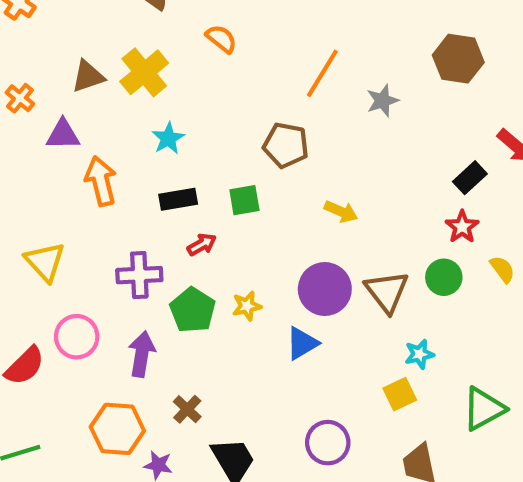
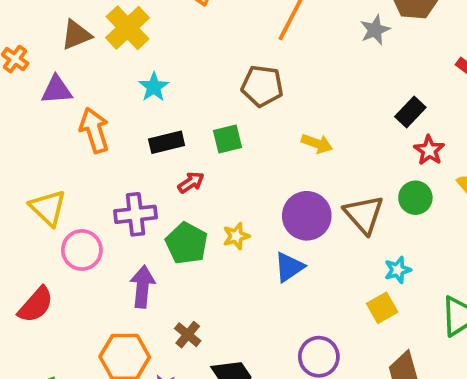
gray star: (382, 101) -> (375, 30), moved
black rectangle: (470, 178) -> (410, 112), moved
pink circle: (77, 337) -> (82, 250), moved

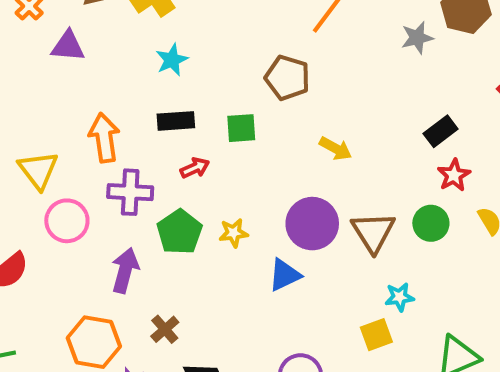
orange arrow: (94, 130) -> (104, 138), moved

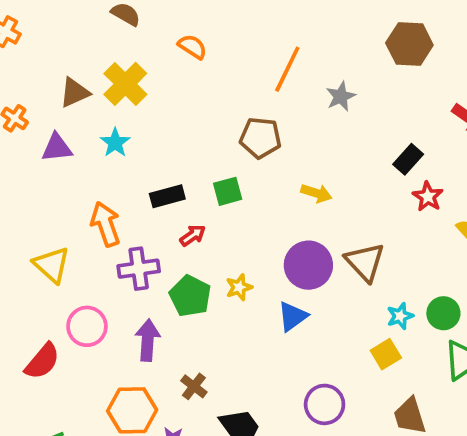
gray star: (417, 38) -> (341, 96), moved
cyan star: (172, 60) -> (115, 143), moved
pink circle: (67, 221) -> (87, 326), moved
green circle: (431, 223) -> (443, 313), moved

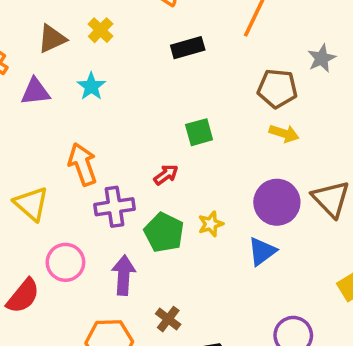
yellow cross: (125, 84) -> (101, 30), size x0.6
gray star: (341, 96) -> (322, 58), moved
brown pentagon: (260, 138) -> (277, 88), moved
black rectangle: (167, 196) -> (188, 48), moved

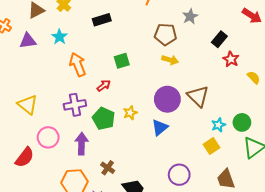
black rectangle: (188, 48) -> (102, 20), moved
orange arrow: (83, 164) -> (78, 64), moved

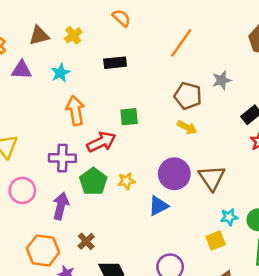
red arrow: (104, 86) -> (101, 142), size x1.6

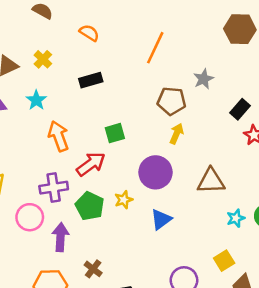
yellow arrow: (187, 127) -> (177, 134), turned -84
purple circle: (174, 174) -> (155, 172), moved
brown triangle: (212, 178) -> (211, 181), turned -48
pink circle: (22, 190) -> (30, 217), moved
yellow square: (216, 240) -> (224, 261), moved

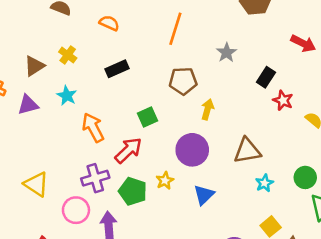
brown pentagon: (171, 101) -> (183, 81), moved
cyan star: (236, 218) -> (264, 183), moved

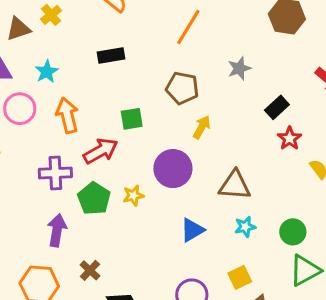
yellow cross: (68, 55) -> (51, 15), moved
blue triangle: (204, 195) -> (192, 230), moved
pink circle: (76, 210) -> (20, 109), moved

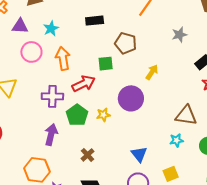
brown pentagon: (182, 88) -> (126, 43), moved
brown triangle: (235, 185) -> (186, 115), moved
blue triangle: (192, 230) -> (139, 154), moved, turned -42
brown cross: (90, 270) -> (88, 155), moved

